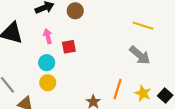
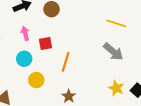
yellow circle: (48, 83) -> (36, 80), moved
orange line: (118, 89) -> (66, 62), moved

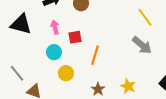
yellow line: (116, 23) -> (145, 17), turned 36
yellow star: (116, 88) -> (128, 86), moved

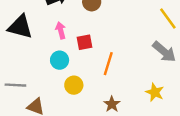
gray line: (17, 73) -> (15, 85), turned -48
yellow star: (128, 86) -> (155, 92), moved

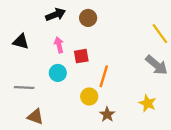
black triangle: (20, 27) -> (21, 42), size x0.7
gray line: (15, 85) -> (24, 88), moved
yellow circle: (74, 85) -> (89, 96), moved

